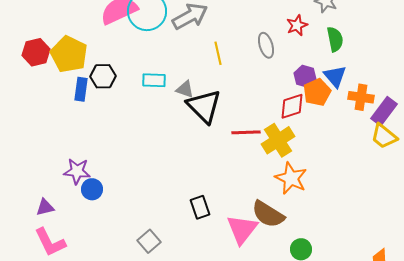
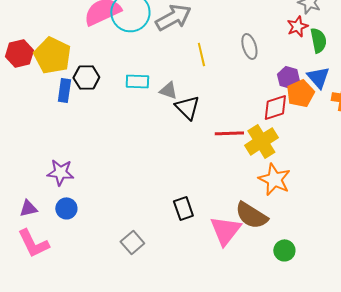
red star: (297, 25) -> (297, 26), moved
black triangle: (204, 106) -> (187, 107), size x0.7
blue circle: (92, 189) -> (66, 208), moved

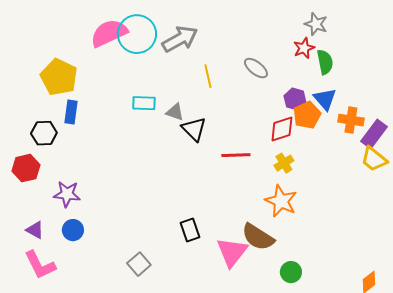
gray ellipse: (249, 46) -> (256, 68), turned -35
red hexagon: (19, 53) -> (26, 168), moved
black hexagon: (86, 77) -> (44, 133), moved
yellow cross: (261, 141) -> (284, 163), moved, size x0.6
purple triangle: (28, 208) -> (35, 230), turned 42

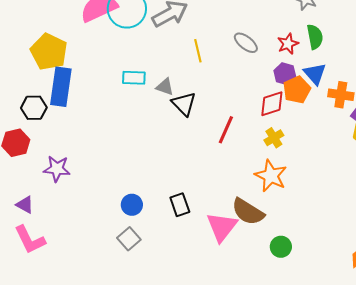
red star: (304, 48) -> (288, 44), moved
blue rectangle: (71, 112) -> (61, 87), size x1.6
red line: (236, 155) -> (226, 130), turned -64
blue circle: (73, 230) -> (132, 205), moved

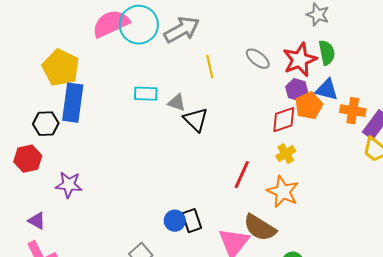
red star: (288, 44) -> (300, 60), size x1.6
blue triangle: (315, 74) -> (327, 90), turned -35
red line: (226, 130) -> (242, 175), moved
blue circle: (132, 205) -> (175, 221), moved

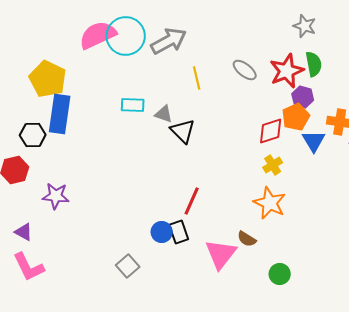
purple hexagon: (297, 90) -> (303, 97), moved
blue triangle: (327, 90) -> (314, 141), moved, turned 45
red line: (242, 175) -> (192, 201), moved
brown semicircle: (260, 228) -> (247, 239), size x0.6

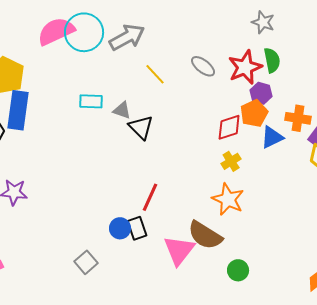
yellow line: (197, 78) -> (155, 74), turned -30
blue triangle: (314, 141) -> (272, 137), turned 35
brown semicircle: (247, 239) -> (205, 235), size x1.8

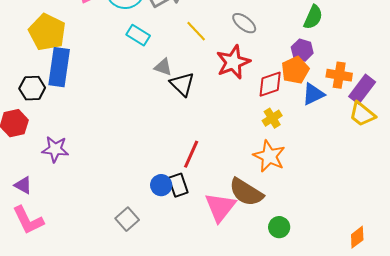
green semicircle: (272, 60) -> (313, 17), turned 35
red star: (245, 67) -> (233, 62), moved
cyan rectangle: (91, 101) -> (138, 35), moved, turned 30

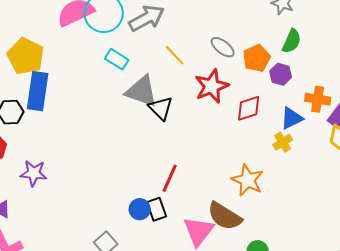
gray triangle: (163, 67) -> (142, 91), size x1.8
orange pentagon: (295, 70) -> (257, 58), moved
yellow cross: (272, 118) -> (283, 142), moved

